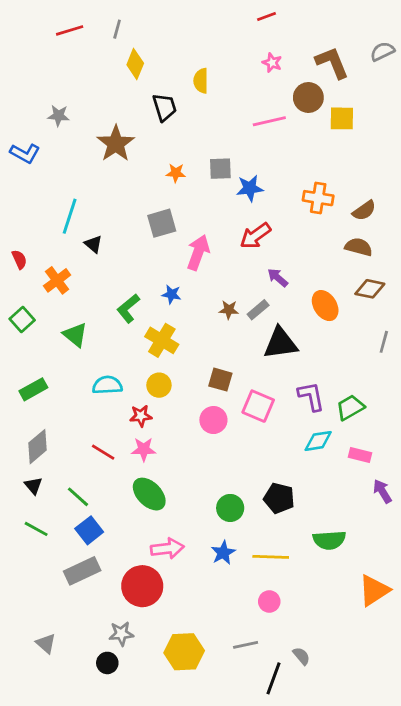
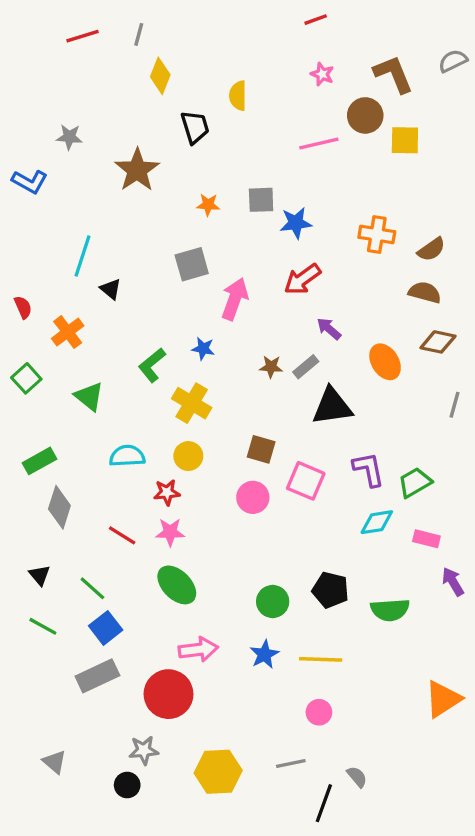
gray diamond: (38, 447) -> (59, 507), moved, turned -32
green semicircle: (329, 540) -> (390, 610), moved

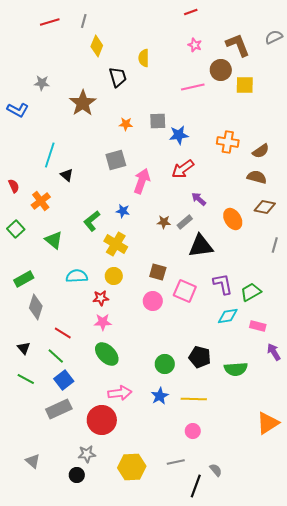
red line: (122, 535) -> (63, 333), moved

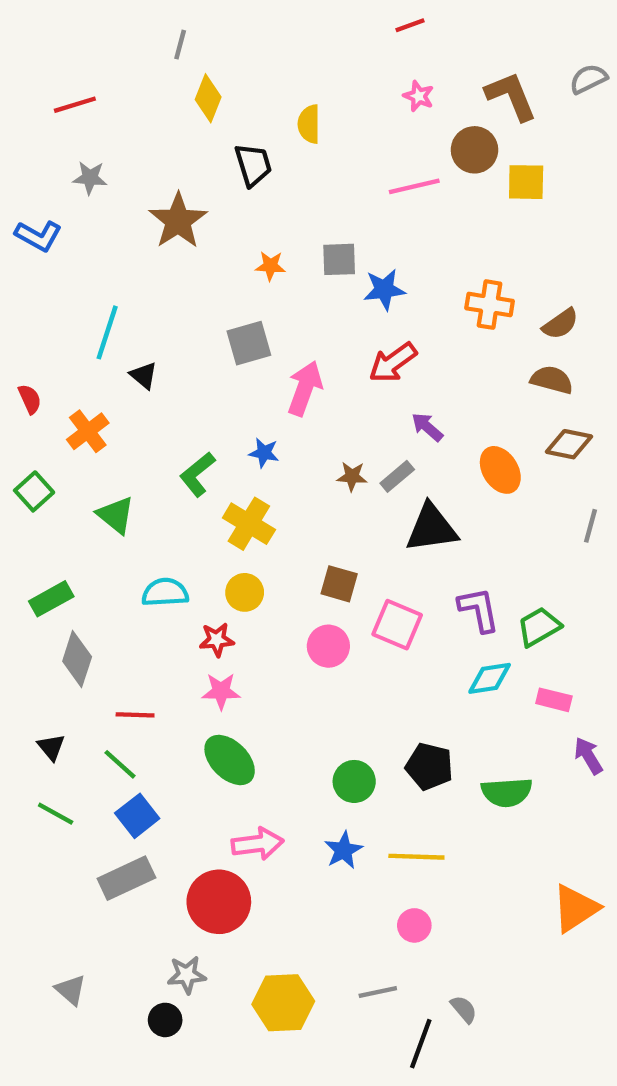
red line: (50, 22) -> (75, 105), moved
red line: (63, 333) -> (135, 715), turned -30

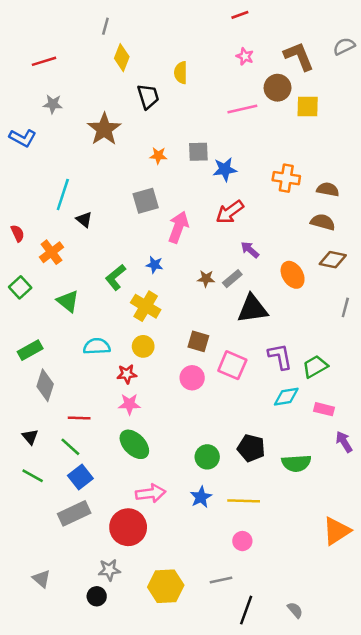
brown semicircle: (560, 324) -> (328, 189), turned -135
gray semicircle: (464, 1009) -> (295, 610), moved

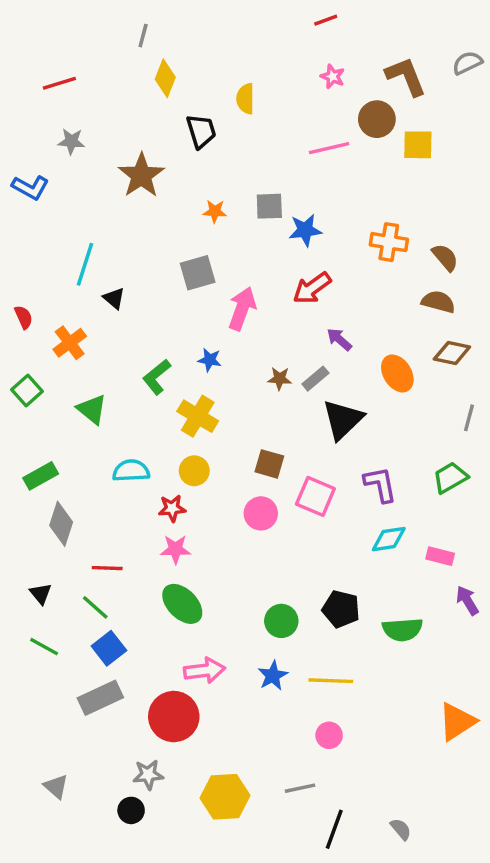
brown semicircle: (328, 189) -> (445, 257), turned 40
black triangle: (252, 309) -> (343, 420), turned -36
green trapezoid: (315, 366) -> (450, 478), moved

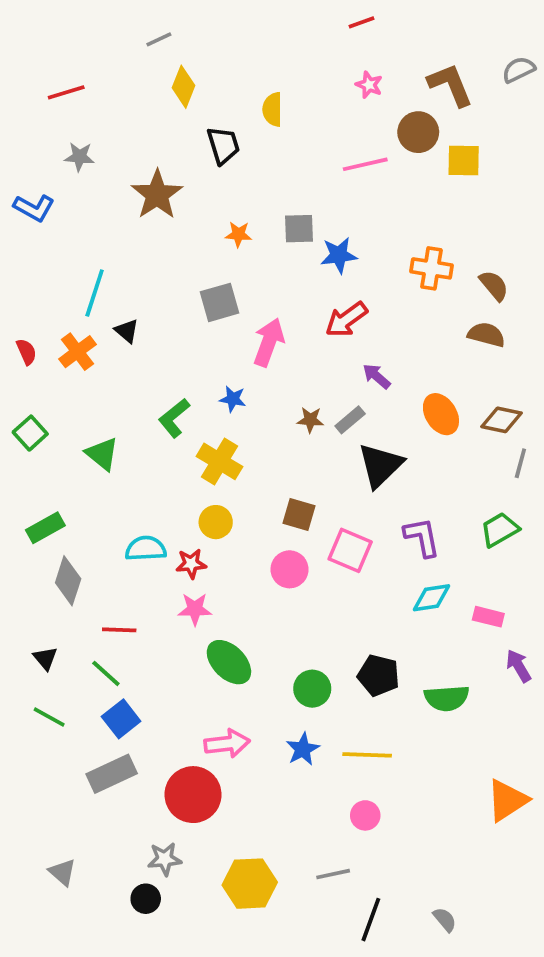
gray line: (143, 36) -> (159, 39), turned 50
orange cross: (70, 343) -> (78, 352), moved
brown diamond: (452, 353) -> (502, 420), moved
cyan semicircle: (131, 471) -> (146, 549), moved
green ellipse: (182, 604) -> (229, 662), moved

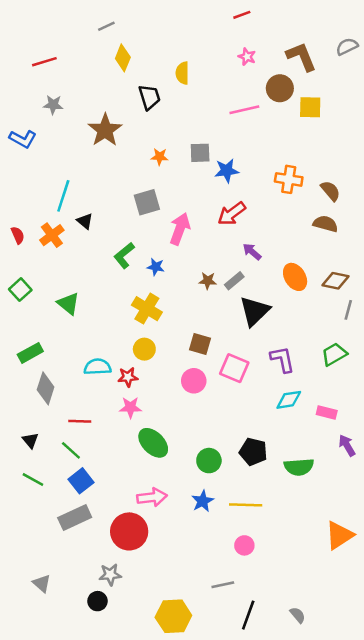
green L-shape: (174, 418) -> (124, 255), moved
yellow hexagon: (250, 884) -> (173, 616), moved

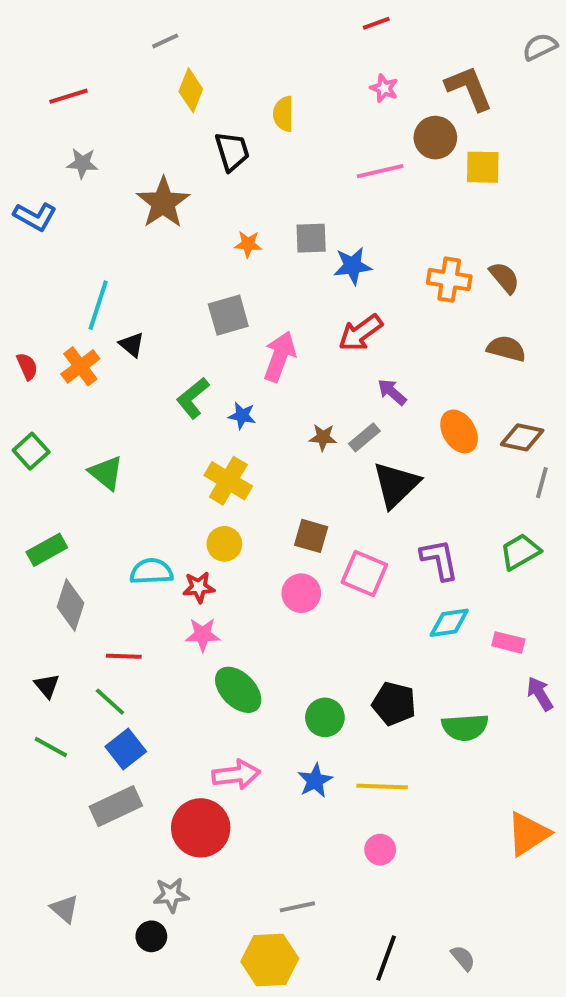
gray semicircle: (347, 46) -> (540, 47), moved
brown semicircle: (330, 191) -> (504, 278), moved
gray line: (223, 585) -> (297, 907), moved

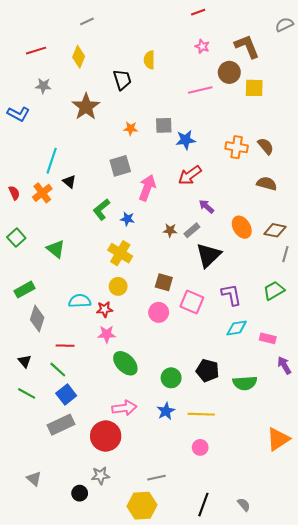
yellow diamond: (191, 90) -> (79, 57), moved
gray star: (171, 895) -> (100, 475), moved

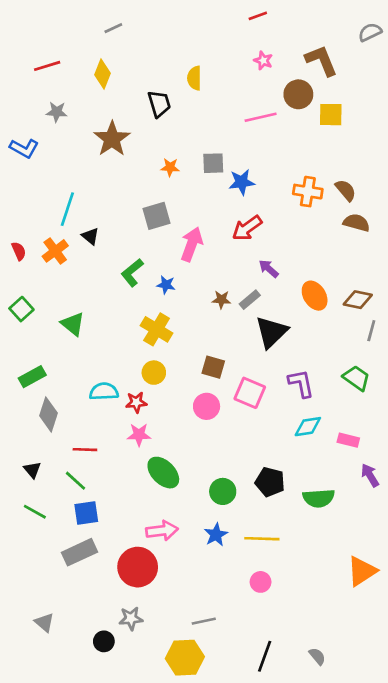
brown semicircle: (267, 184) -> (356, 223), moved
green trapezoid: (274, 291) -> (356, 378), turned 65
blue square: (66, 394) -> (86, 513), turned 30

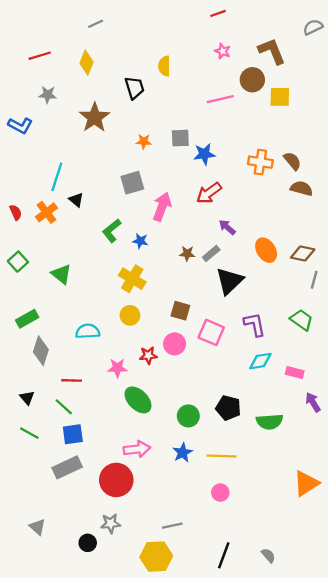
red star: (136, 402) -> (148, 355), moved

